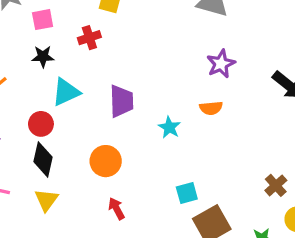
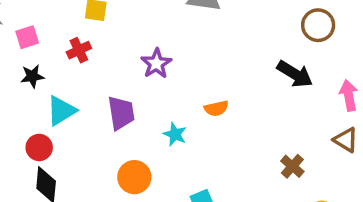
purple star: (221, 64) -> (156, 64), moved
orange circle: (106, 161) -> (134, 177), moved
brown cross: (276, 185) -> (292, 166), moved

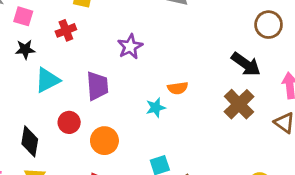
pink square: (27, 37) -> (23, 16), turned 30
cyan star: (175, 134) -> (156, 108), moved, turned 30
red circle: (39, 147) -> (69, 122), moved
brown cross: (292, 166) -> (239, 104), moved, size x1.5

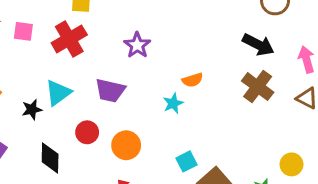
red cross: (66, 30) -> (69, 39), size x1.6
black star: (25, 49) -> (32, 109), moved
purple trapezoid: (97, 86) -> (110, 90), turned 116

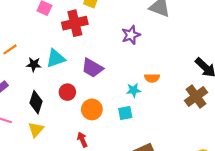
purple star: (137, 45) -> (131, 35), moved
cyan square: (187, 161) -> (125, 113), moved

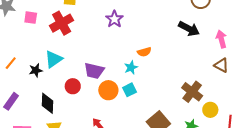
purple trapezoid: (92, 68) -> (94, 71), moved
brown cross: (196, 97) -> (192, 92), moved
orange circle: (92, 109) -> (108, 90), moved

